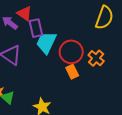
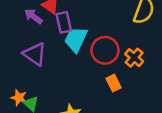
orange rectangle: (72, 72) -> (113, 83), moved

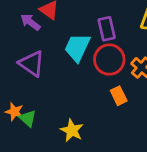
purple rectangle: (64, 22) -> (107, 29), moved

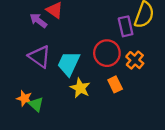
purple rectangle: (107, 29) -> (126, 26), moved
cyan trapezoid: (77, 47) -> (69, 64), moved
yellow star: (72, 130) -> (80, 88), moved

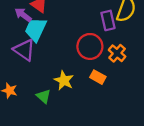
cyan trapezoid: (69, 64) -> (36, 29), moved
orange rectangle: (115, 84) -> (98, 77), turned -35
green triangle: (36, 104) -> (43, 96), moved

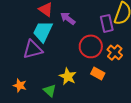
purple arrow: (23, 15) -> (68, 18), moved
purple triangle: (24, 50) -> (33, 49), turned -50

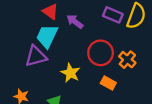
purple rectangle: (107, 23) -> (113, 15), moved, turned -54
yellow star: (68, 76) -> (70, 73), moved

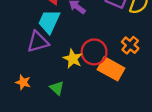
red circle: (101, 53) -> (94, 52), moved
orange rectangle: (108, 83) -> (111, 69), size x1.6

